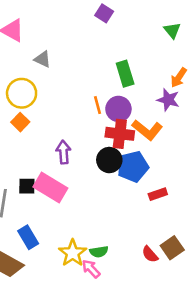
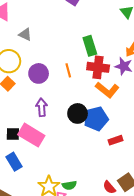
purple circle: (118, 109) -> (39, 73), moved
red cross: (120, 134) -> (98, 67), moved
blue rectangle: (28, 237) -> (14, 162), moved

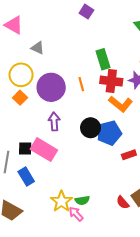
purple circle: (39, 73) -> (51, 87), size x1.4

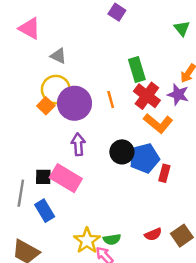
yellow circle: (21, 75) -> (56, 90), moved
red cross: (111, 81) -> (147, 96), turned 30
orange square: (20, 98) -> (46, 106), moved
red rectangle: (129, 155) -> (164, 173), moved, turned -56
red semicircle: (123, 202) -> (153, 234), moved, turned -72

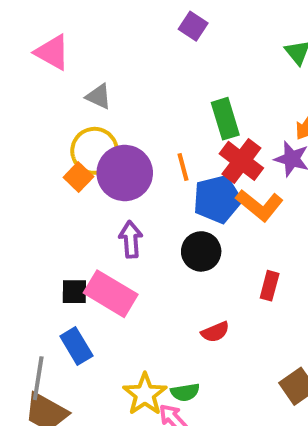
blue pentagon: (144, 158) -> (217, 199), moved
gray line: (21, 193) -> (38, 378), moved
red semicircle: (153, 234) -> (215, 332), moved

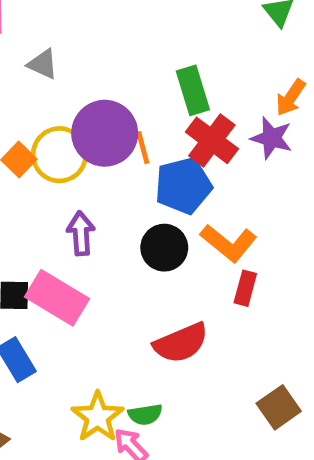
yellow circle: (95, 151) -> (59, 155), moved
purple circle: (125, 173) -> (105, 133), moved
orange L-shape: (259, 205) -> (229, 243), moved
red semicircle: (215, 332) -> (181, 343), size x1.6

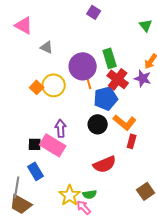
purple circle: (105, 133) -> (83, 66), moved
purple arrow: (81, 233) -> (61, 128), moved

